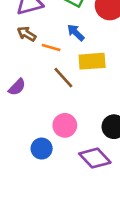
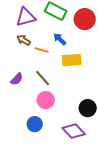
brown line: (63, 78) -> (43, 78), moved
pink circle: (65, 125) -> (46, 100), moved

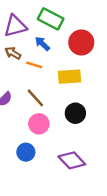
red circle: (85, 19) -> (81, 42), moved
blue arrow: (60, 39) -> (42, 44), moved
black circle: (88, 108) -> (75, 113), moved

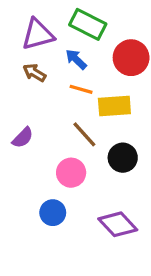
orange line: (34, 65) -> (81, 89), moved
brown line: (35, 98) -> (84, 134), moved

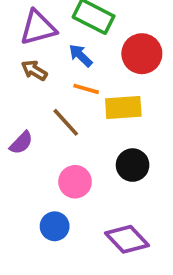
brown line: (84, 134) -> (66, 122), moved

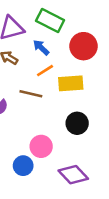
orange line: (86, 89) -> (45, 71), turned -48
brown line: (66, 122) -> (31, 94), turned -35
pink circle: (75, 182) -> (41, 146), moved

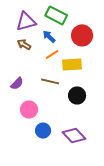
brown line: (31, 94) -> (50, 81), moved
pink circle: (41, 146) -> (29, 110), moved
blue circle: (23, 166) -> (43, 131), moved

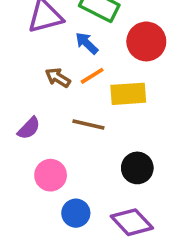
brown arrow: (24, 44) -> (58, 78), moved
black circle: (77, 96) -> (137, 168), moved

